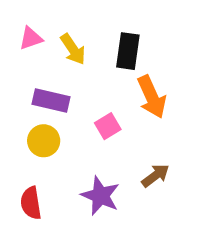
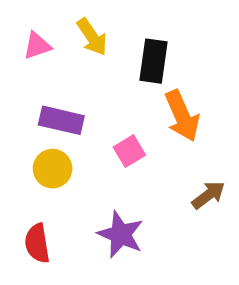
yellow arrow: (73, 49) -> (92, 37), moved
brown arrow: (155, 176) -> (208, 195), moved

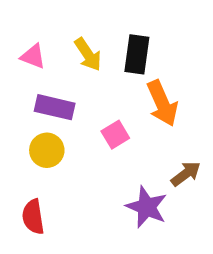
yellow arrow: (92, 37) -> (88, 54), moved
pink triangle: (37, 46) -> (33, 56), moved, turned 40
purple star: (121, 234) -> (147, 207), moved

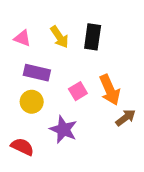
orange arrow: (162, 103) -> (110, 90), moved
purple star: (147, 207) -> (63, 130), moved
red semicircle: (33, 217) -> (22, 147), turned 125

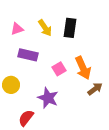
pink triangle: (22, 38) -> (17, 29), turned -40
yellow circle: (32, 102) -> (11, 85), moved
red semicircle: (22, 147) -> (26, 118), moved, turned -78

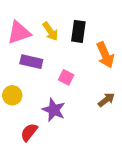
pink triangle: (17, 29) -> (19, 33), size x1.6
orange arrow: (83, 68) -> (105, 55), moved
pink square: (59, 69) -> (66, 77), turned -32

